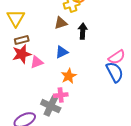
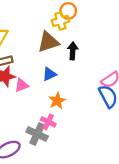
brown triangle: (61, 23) -> (48, 42), size x1.5
pink cross: (61, 95) -> (48, 122), turned 32

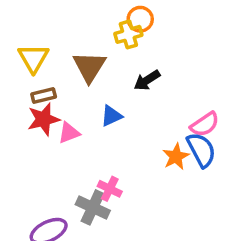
brown triangle: (48, 42) -> (89, 67), moved, turned -40
black arrow: (73, 51) -> (147, 80), turned -126
orange star: (57, 101) -> (176, 157), moved

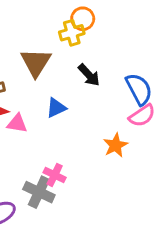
black arrow: (147, 80) -> (89, 75), turned -100
pink triangle: (69, 133) -> (17, 123), turned 30
blue semicircle: (201, 150) -> (139, 89), moved

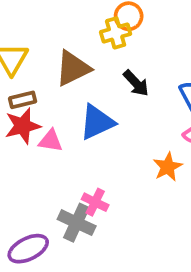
brown triangle: (36, 62) -> (73, 68), turned 32
blue triangle: (56, 108) -> (97, 122), size x1.5

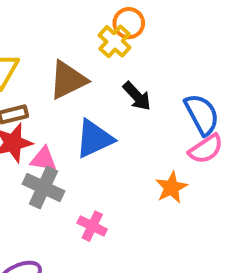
yellow cross: (116, 33) -> (115, 41), turned -32
gray cross: (77, 223) -> (44, 187), moved

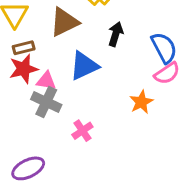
black arrow: (137, 96) -> (116, 34), turned -120
pink cross: (92, 226) -> (82, 131), turned 30

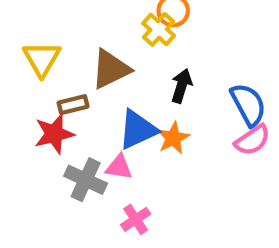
brown rectangle: (24, 48) -> (73, 105), moved
pink triangle: (46, 81) -> (119, 167), moved
orange star: (141, 102) -> (173, 138), moved

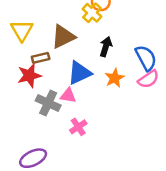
orange star: (173, 138) -> (115, 78), moved

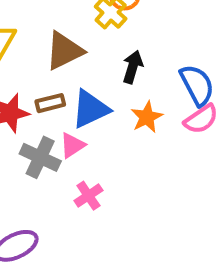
brown rectangle: (41, 58) -> (50, 103), moved
pink triangle: (68, 95) -> (72, 145), turned -42

